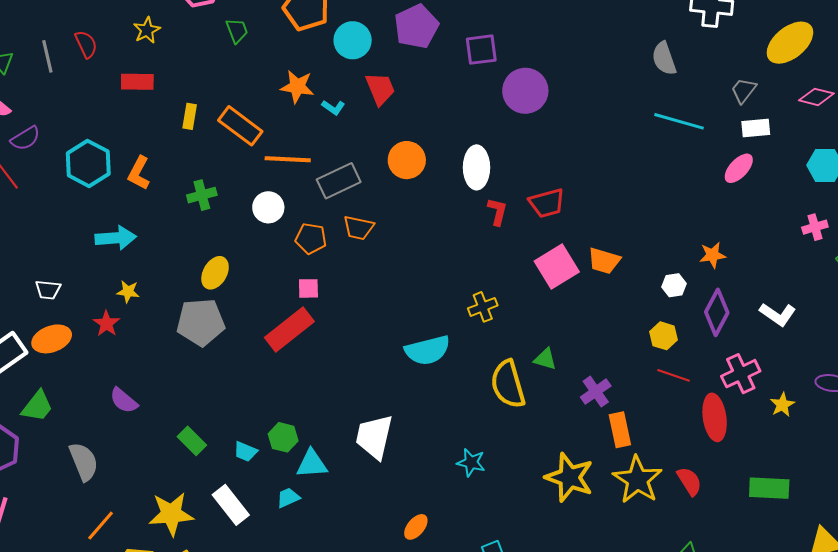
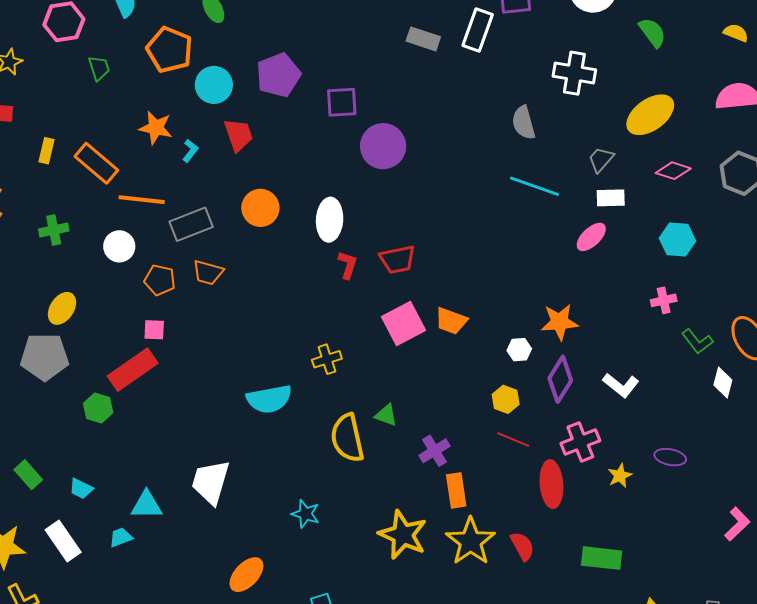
cyan L-shape: (333, 107) -> (190, 151), turned -90
orange star: (713, 255) -> (560, 322), size x1.4
green hexagon: (283, 437) -> (98, 408), moved
orange ellipse: (416, 527) -> (246, 575), size x1.4

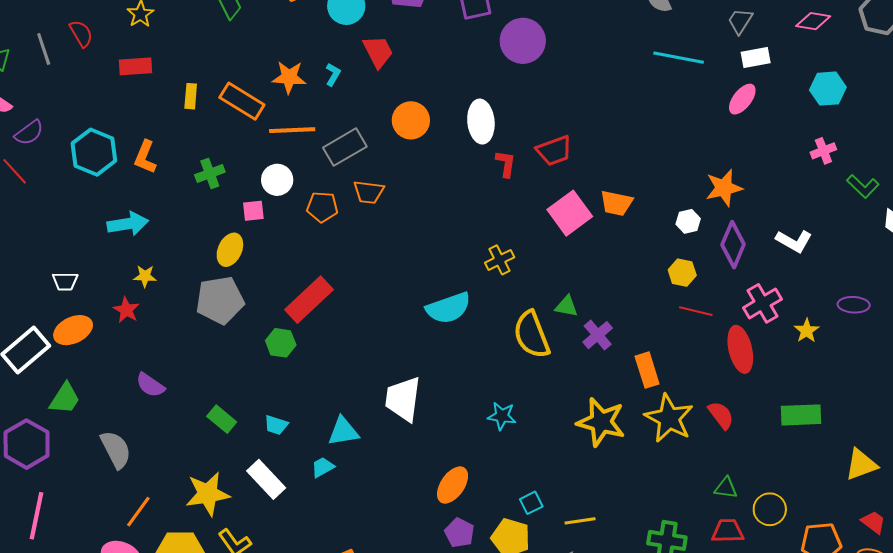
orange star: (156, 128) -> (289, 77), moved
pink square: (154, 330) -> (253, 211), moved
purple cross: (434, 451) -> (598, 335), moved

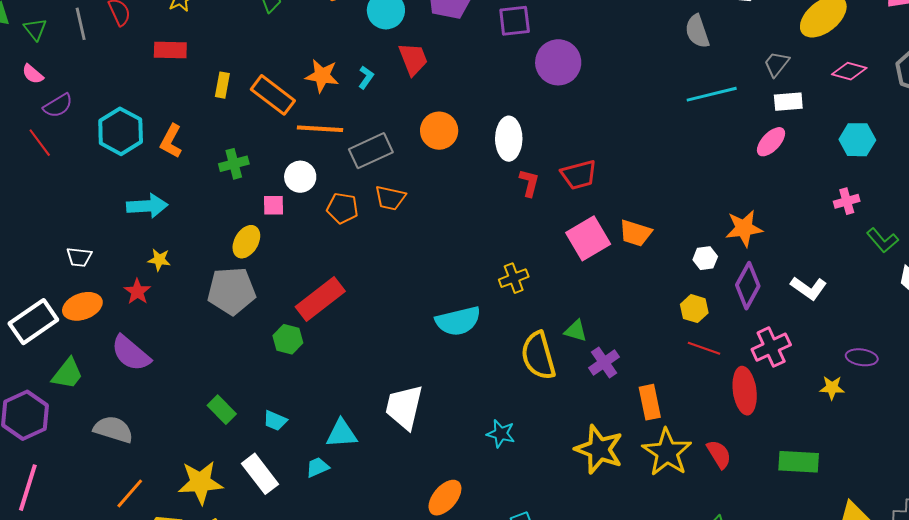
cyan line: (679, 58) -> (712, 94), turned -30
yellow star: (807, 331) -> (832, 388), moved, turned 30
purple semicircle: (150, 385) -> (131, 353), moved, size x1.4
gray semicircle: (116, 449) -> (113, 429), turned -51

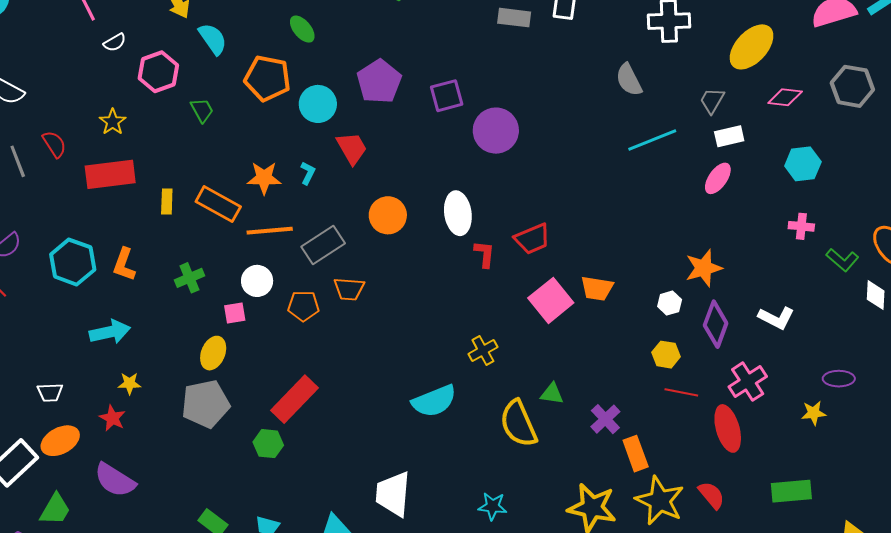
red rectangle: (170, 50) -> (110, 174), size x1.5
pink cross: (847, 201) -> (801, 226), turned 30
purple cross: (604, 362) -> (605, 419), moved

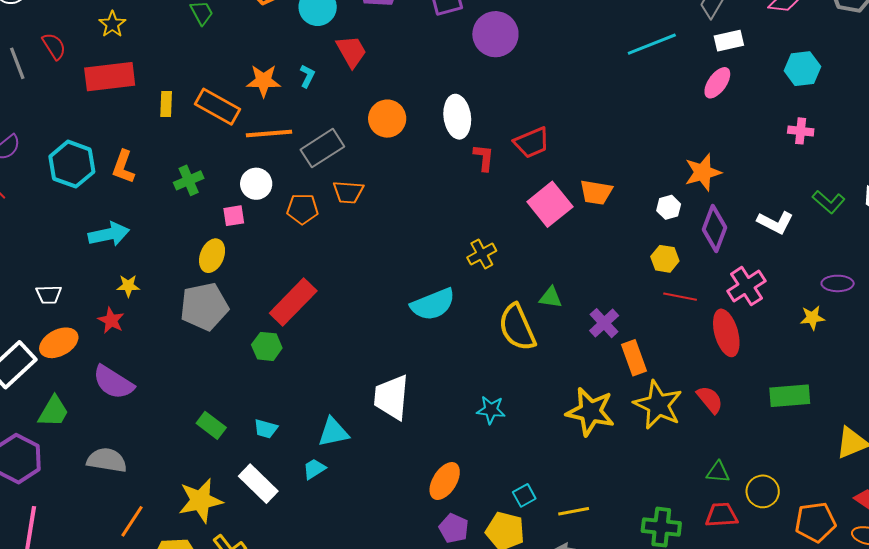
green L-shape: (842, 260) -> (829, 202), moved

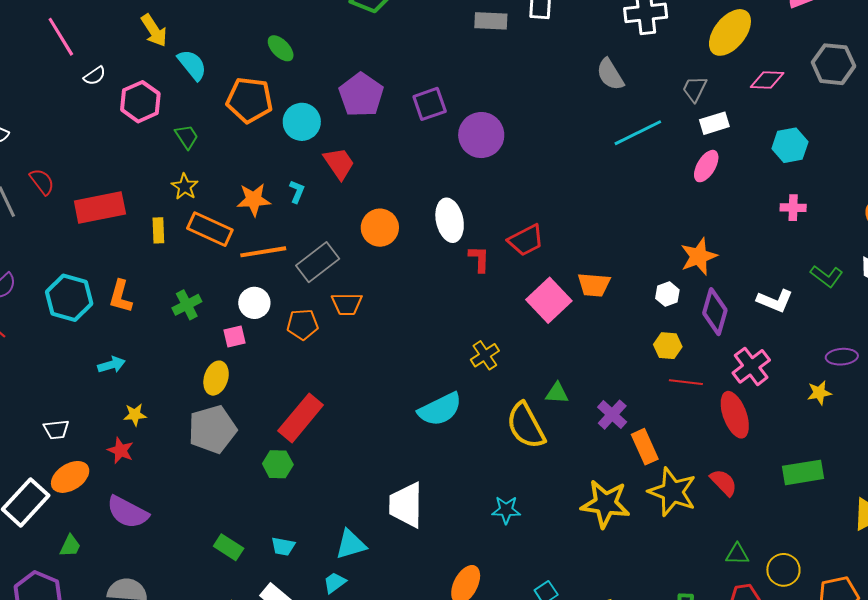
yellow star: (112, 24) -> (185, 187), moved
cyan arrow: (109, 234) -> (112, 365), size x0.7
green trapezoid: (54, 411) -> (70, 546), size x0.7

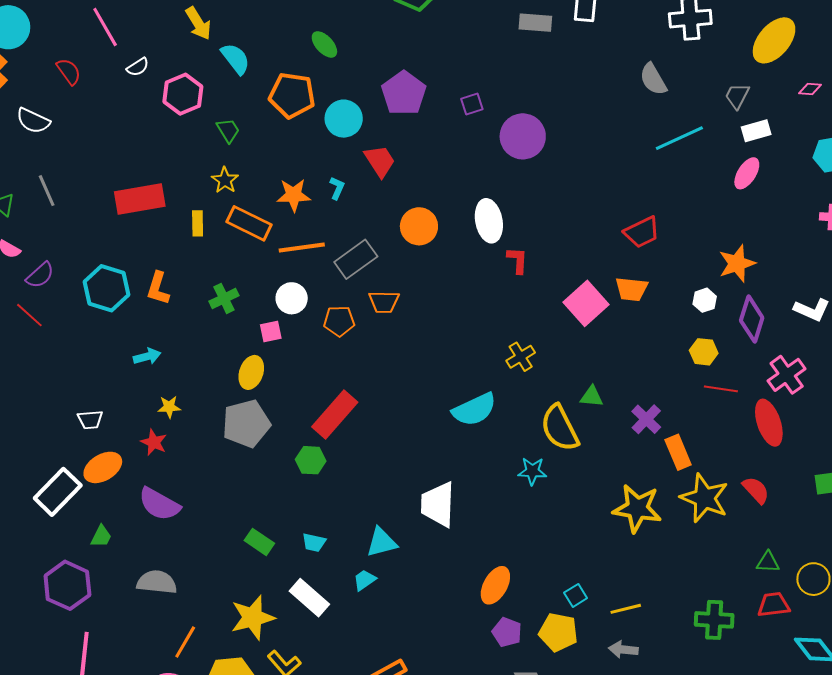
pink diamond: (767, 80) -> (810, 89), size x0.7
purple square: (430, 104) -> (472, 104), size x0.7
red semicircle: (42, 182) -> (69, 71), moved
red trapezoid: (526, 240) -> (642, 232), moved
cyan star: (506, 510) -> (532, 471), moved

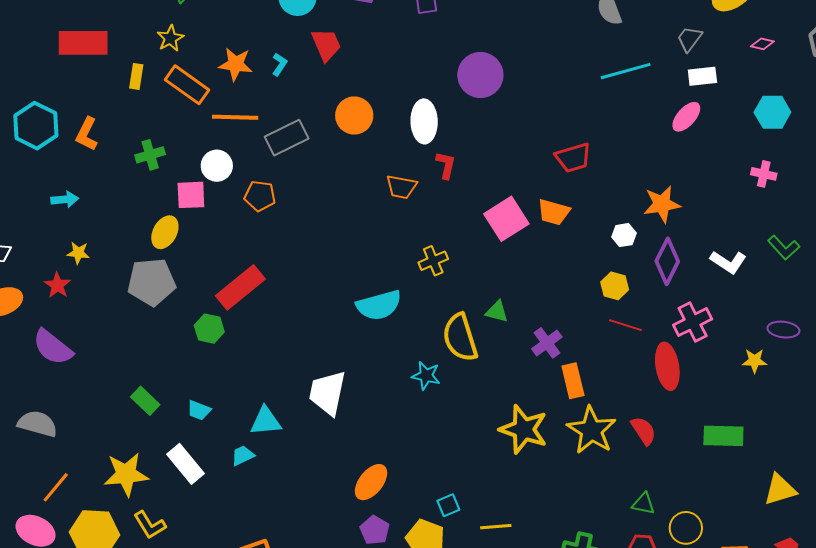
purple circle: (523, 136) -> (480, 75), moved
orange trapezoid: (384, 302) -> (401, 187), moved
pink square: (271, 331) -> (191, 195), size x1.4

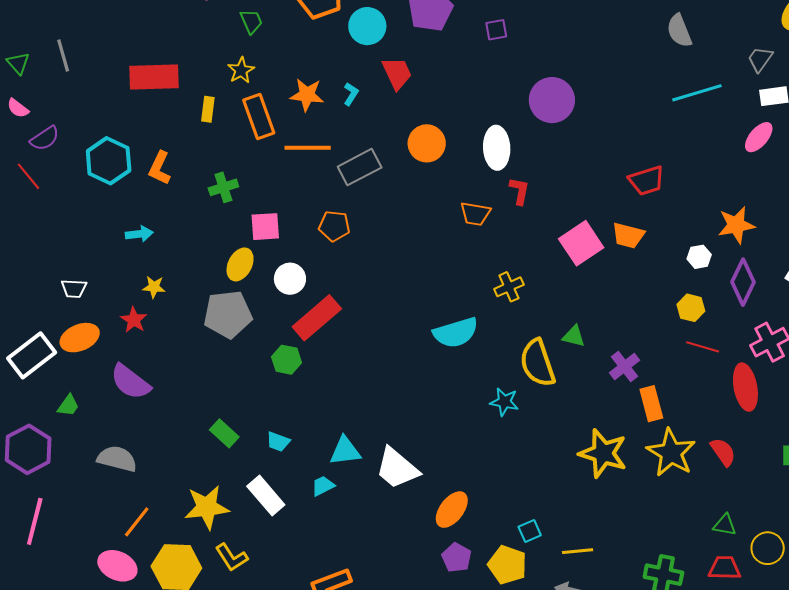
orange rectangle: (187, 85) -> (259, 117), turned 36
white circle: (217, 166) -> (290, 279), moved
white trapezoid: (327, 393) -> (397, 468), moved, turned -60

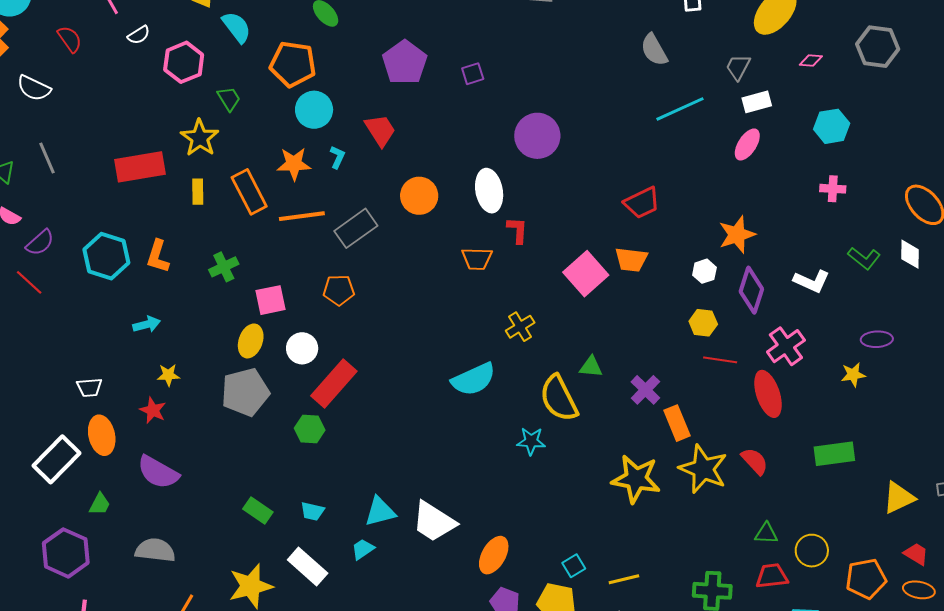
cyan circle: (367, 26) -> (314, 110), moved
yellow star: (241, 70) -> (200, 138), moved, size x1.4
orange ellipse: (80, 338) -> (102, 435), turned -72

